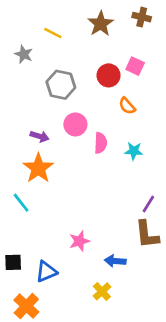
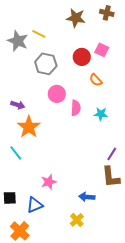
brown star: (101, 24) -> (76, 18), turned -30
yellow line: (53, 33) -> (39, 34), moved
gray star: (24, 54) -> (18, 41), size x1.5
purple arrow: (40, 136) -> (18, 105), moved
pink star: (79, 241) -> (49, 182), moved

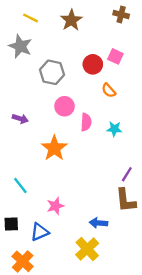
brown star: (76, 18) -> (71, 20), moved, turned 30
yellow line: (39, 34) -> (31, 18), moved
orange star: (29, 127) -> (54, 148), moved
cyan line: (16, 153) -> (20, 186), moved
yellow cross: (77, 220) -> (87, 249), size x1.5

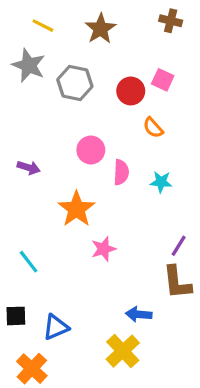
gray hexagon: (52, 72) -> (75, 83), moved
pink star: (55, 206) -> (104, 249), moved

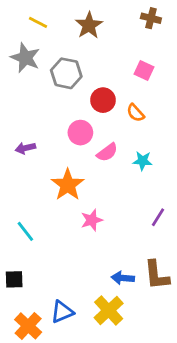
red circle: (131, 91) -> (103, 100), moved
purple arrow: (29, 168) -> (25, 148), turned 150
pink semicircle: (121, 172) -> (107, 152), turned 50
brown L-shape: (177, 282) -> (157, 275), moved
blue triangle: (56, 327) -> (62, 312), moved

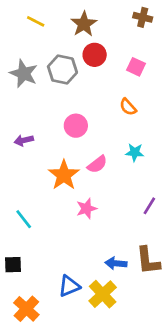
gray star: (25, 58) -> (24, 74), moved
red circle: (103, 100) -> (95, 55), moved
pink semicircle: (107, 152) -> (97, 164), moved
blue triangle: (62, 312) -> (69, 286), moved

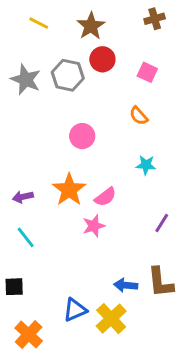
brown cross: (143, 17) -> (155, 19), turned -30
purple arrow: (24, 140) -> (23, 197), moved
pink semicircle: (97, 164) -> (105, 197), moved

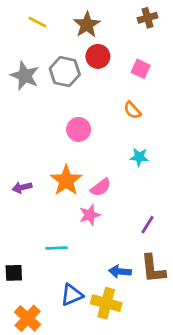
purple line: (162, 223) -> (148, 225), moved
cyan line: (26, 237) -> (57, 248), moved, turned -55
yellow cross: (111, 319) -> (106, 303), turned -32

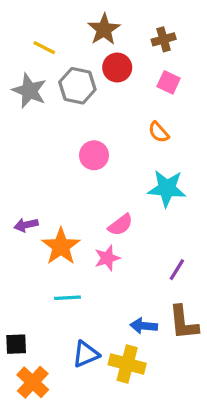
brown cross: (148, 18) -> (164, 39), moved
yellow line: (37, 22) -> (44, 48), moved
cyan star: (139, 157) -> (167, 188), size x1.6
orange star: (66, 180) -> (61, 246), moved
black square: (14, 273) -> (16, 344), moved

